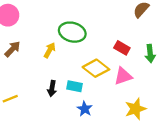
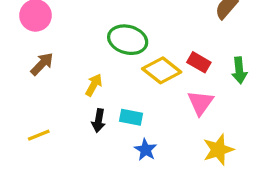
yellow arrow: (50, 50) -> (94, 85), moved
yellow diamond: (96, 68) -> (162, 70), moved
pink triangle: (123, 76) -> (200, 103), turned -36

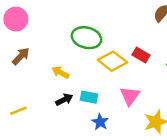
yellow arrow: (94, 85) -> (60, 72), turned -91
pink triangle: (200, 103) -> (130, 96), moved
black arrow: (99, 121) -> (64, 100), turned -126

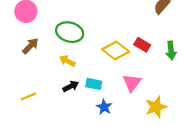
green ellipse: (86, 38) -> (70, 32), moved

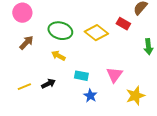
red rectangle: (142, 45) -> (123, 24), moved
yellow diamond: (116, 51) -> (96, 33), moved
black arrow: (71, 86) -> (48, 84), moved

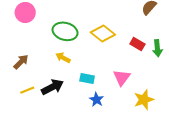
red rectangle: (123, 24) -> (137, 44), moved
brown arrow: (26, 43) -> (21, 62), moved
black arrow: (48, 84) -> (52, 87), size x1.5

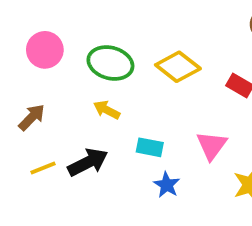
pink circle: (25, 12) -> (45, 50), moved

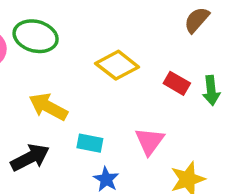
green ellipse: (110, 63) -> (36, 36), moved
yellow arrow: (107, 110) -> (48, 107), size x1.5

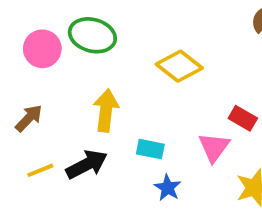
red rectangle: (177, 83) -> (243, 118), moved
yellow arrow: (48, 107) -> (106, 111), turned 69

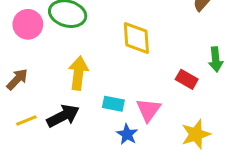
yellow diamond: (179, 66) -> (136, 38), turned 48
pink triangle: (214, 147) -> (149, 110), moved

